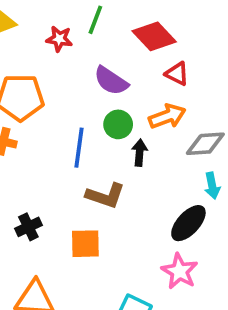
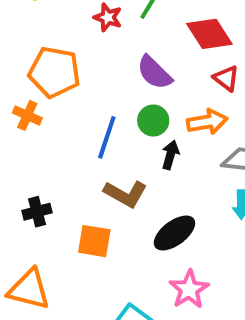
black ellipse: (188, 223) -> (174, 233), moved

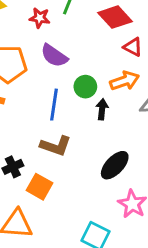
purple semicircle: (154, 73) -> (54, 56), moved
brown L-shape: (125, 194) -> (56, 146), moved
orange square: (94, 241) -> (39, 187), moved, turned 30

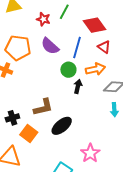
blue line: (54, 105) -> (77, 47), moved
brown L-shape: (56, 146) -> (43, 107), turned -40
black ellipse: (115, 165) -> (62, 126), moved

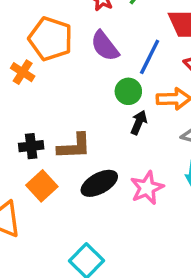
black cross: (12, 118) -> (31, 146), moved
pink star: (90, 153) -> (147, 188), moved

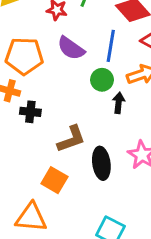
black cross: (31, 146) -> (30, 112), moved, turned 30
black ellipse: (99, 183) -> (101, 163), turned -52

